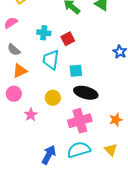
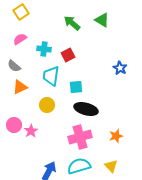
pink semicircle: (11, 23) -> (20, 39), moved
pink circle: (14, 94) -> (14, 125), moved
yellow circle: (53, 98) -> (47, 105), moved

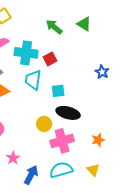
cyan cross: (44, 49) -> (26, 53), size x1.6
yellow circle: (47, 105) -> (44, 124), moved
pink star: (31, 131) -> (13, 158), moved

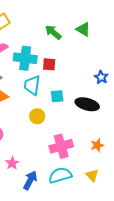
red square: (50, 59) -> (49, 64), turned 32
black ellipse: (68, 113) -> (87, 104), moved
yellow circle: (44, 124) -> (37, 116), moved

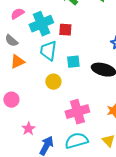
cyan cross: (25, 58) -> (41, 24), turned -30

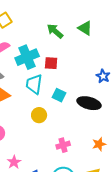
cyan square: (73, 62) -> (59, 95), turned 32
pink cross: (77, 112) -> (63, 145), size x0.6

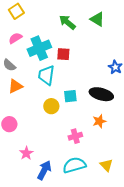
cyan square: (59, 95) -> (70, 96), moved, turned -32
orange star: (99, 144) -> (99, 121), moved

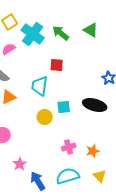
cyan cross: (39, 48) -> (33, 34), moved, turned -30
orange star: (99, 121) -> (93, 151), moved
blue arrow: (44, 170) -> (38, 181), turned -60

